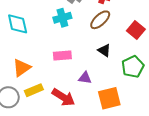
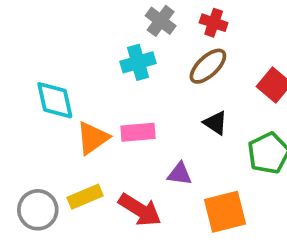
cyan diamond: (18, 24) -> (55, 100), moved
orange triangle: (22, 68) -> (93, 138), moved

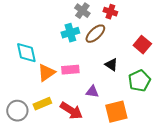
brown ellipse: (208, 66) -> (95, 34), moved

